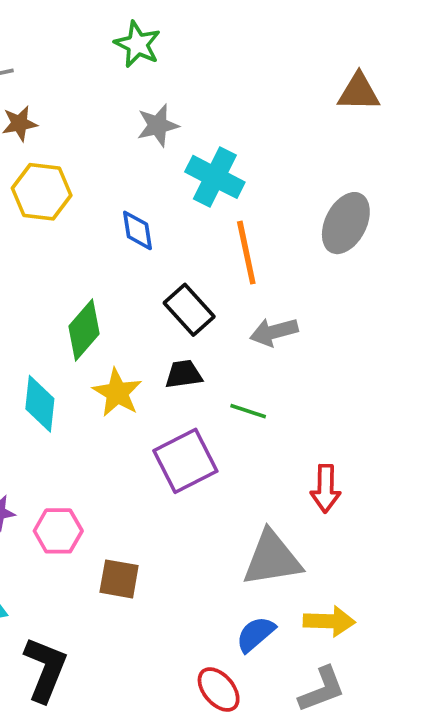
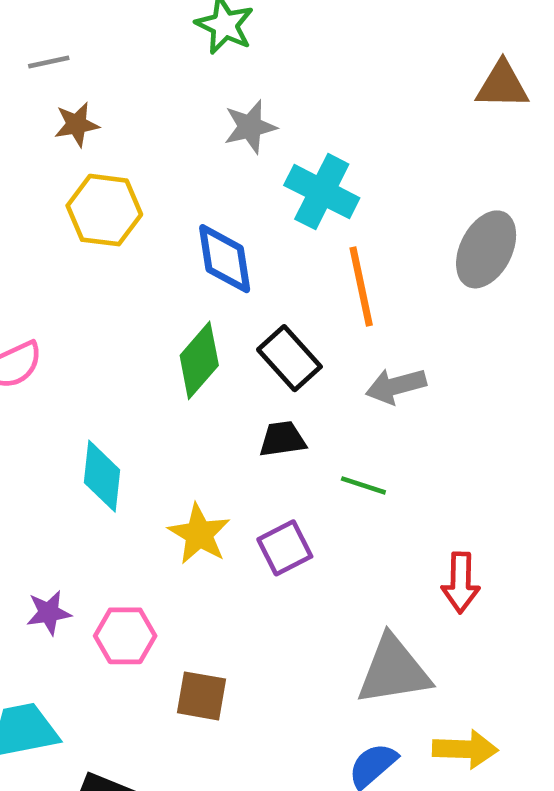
blue diamond: (137, 230) -> (225, 259), size x1.4
green diamond: (84, 330) -> (199, 360), moved
yellow star: (117, 393) -> (199, 534), moved
purple square: (185, 461) -> (285, 548), size x0.7

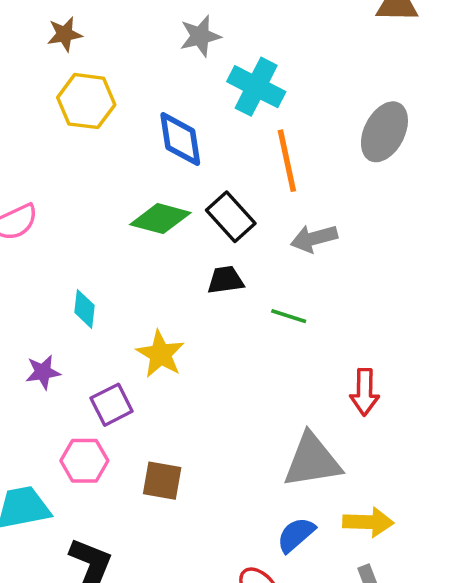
green diamond: (199, 360) -> (160, 219), turned 64
cyan diamond: (102, 476) -> (84, 309), size x0.7
purple square: (285, 548) -> (112, 405), moved
purple star: (49, 613) -> (43, 372), moved
pink hexagon: (125, 636) -> (84, 461), moved

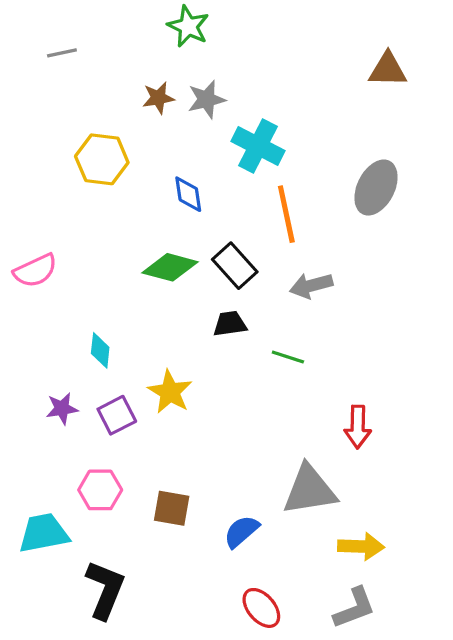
brown star: (65, 34) -> (158, 98), moved
blue diamond: (180, 139) -> (188, 194), size x0.7
purple square: (112, 405) -> (117, 415), moved
blue semicircle: (296, 535) -> (241, 531), moved

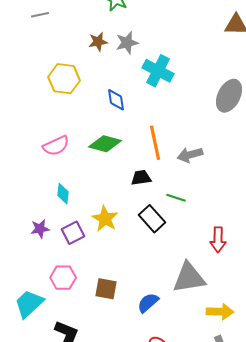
orange line: (286, 214) -> (155, 143), moved
black rectangle: (235, 266) -> (152, 219), moved
pink semicircle: (35, 271) -> (56, 146), moved
cyan trapezoid: (44, 533) -> (29, 304), turned -32

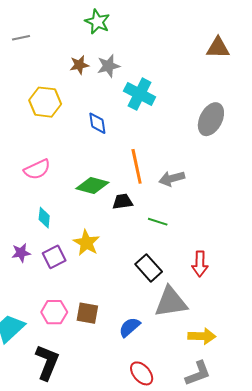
green diamond: (105, 144) -> (92, 185), moved
black rectangle: (152, 219) -> (149, 268), moved
pink hexagon: (63, 278) -> (54, 312), moved

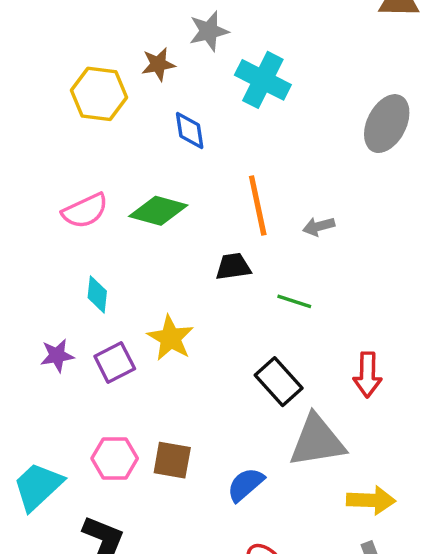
brown star: (79, 65) -> (158, 64), moved
gray arrow: (172, 178) -> (319, 226), size x0.7
green diamond: (92, 185) -> (158, 211), moved

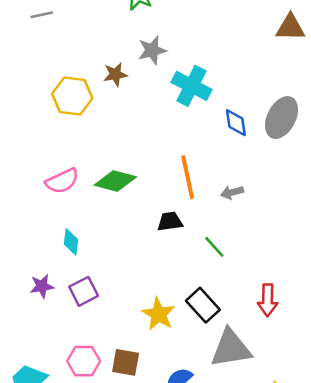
blue diamond: (190, 131) -> (236, 123), moved
green line: (294, 301) -> (214, 247), turned 30
yellow star: (170, 338) -> (158, 314), moved

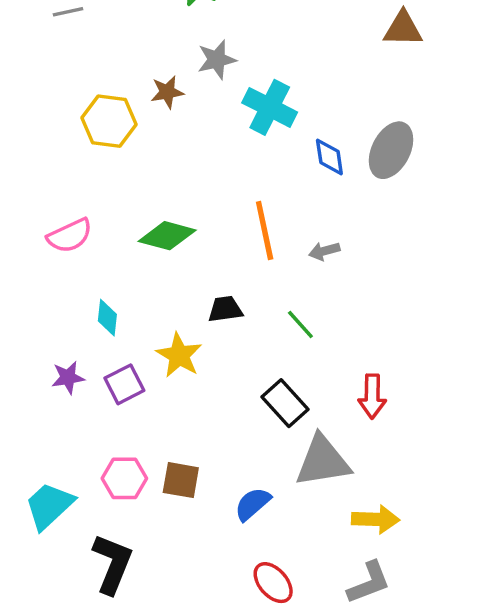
pink semicircle: (62, 181) -> (70, 236), moved
black trapezoid: (170, 222) -> (225, 309), moved
yellow star: (158, 314) -> (179, 355), moved

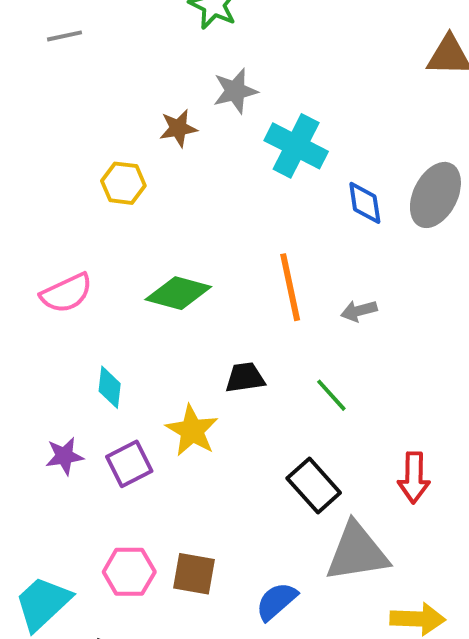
yellow hexagon: (109, 121) -> (123, 183), moved, size x0.7

